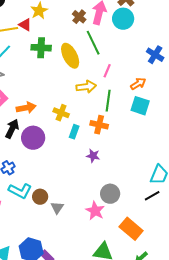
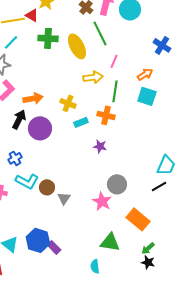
cyan rectangle: (74, 132) -> (81, 122), turned 48

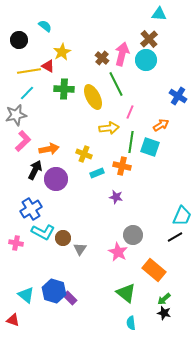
cyan square: (147, 96) -> (150, 147), moved
blue cross: (15, 158) -> (31, 209), size x1.5
green triangle: (110, 242) -> (126, 293), turned 30
cyan semicircle: (95, 266) -> (131, 323), moved

